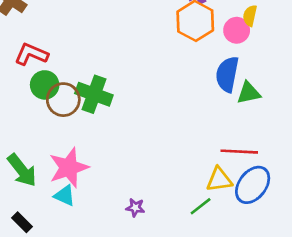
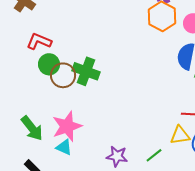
green line: (201, 206) -> (154, 155), moved
purple star: (135, 208) -> (117, 156), size x1.5

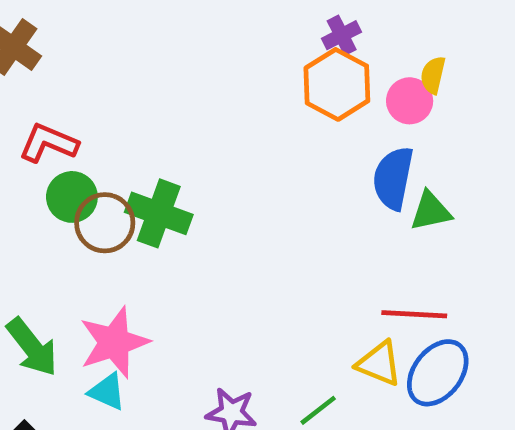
yellow triangle: (180, 135) -> (379, 363), turned 30

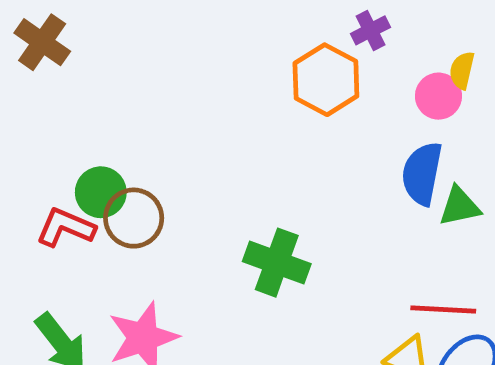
orange hexagon: (337, 84) -> (326, 80), moved
red L-shape: (48, 143) -> (66, 227), moved
green cross: (159, 213) -> (277, 263), moved

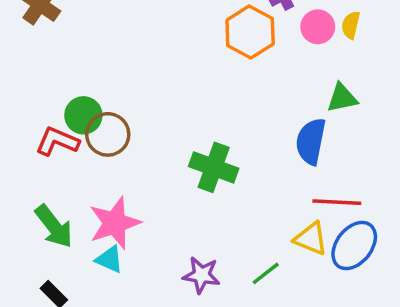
pink circle: (438, 96) -> (318, 27), moved
blue semicircle: (422, 173) -> (311, 141), moved
green triangle: (460, 206) -> (342, 98), moved

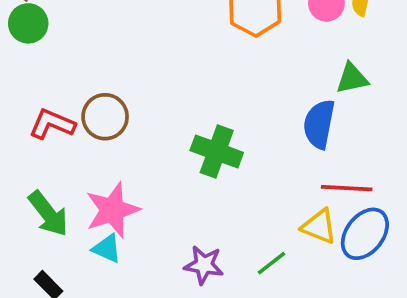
green circle: (83, 115) -> (28, 23), moved

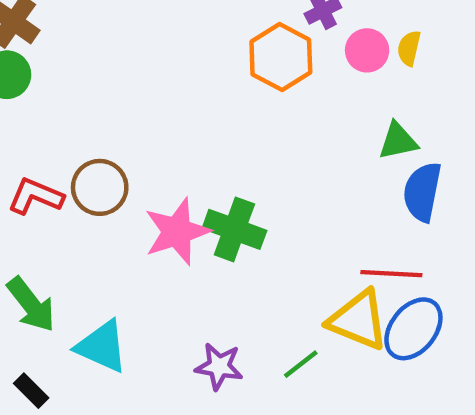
blue semicircle: (319, 124) -> (422, 192), moved
pink star: (112, 210) -> (177, 232), moved
yellow triangle: (319, 227) -> (358, 320), size x1.4
cyan triangle: (107, 248) -> (102, 347), size x1.5

